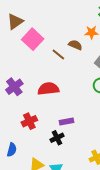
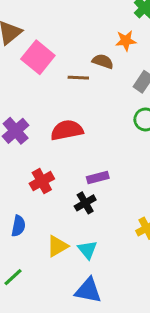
brown line: (58, 55) -> (78, 78), turned -32

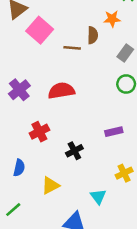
brown semicircle: (103, 61) -> (93, 35), turned 70
purple rectangle: (98, 178) -> (114, 132), moved
cyan triangle: (87, 250) -> (98, 197), moved

